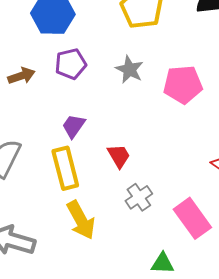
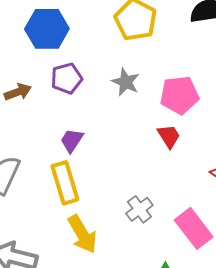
red trapezoid: (119, 156) -> (169, 136), moved

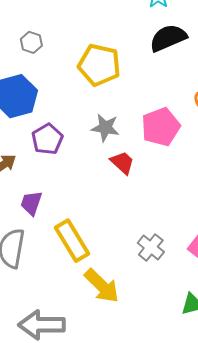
red trapezoid: (169, 136) -> (122, 163), moved
purple trapezoid: (72, 140) -> (31, 203), moved

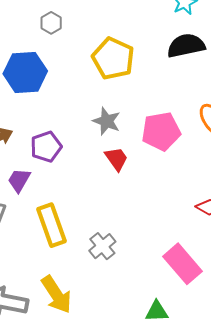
purple pentagon: (47, 139) -> (46, 147), moved
gray cross: (151, 247) -> (102, 246), moved
yellow arrow: (102, 286) -> (57, 295), moved

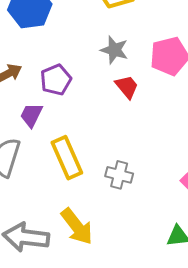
gray cross: (102, 246) -> (119, 175), turned -32

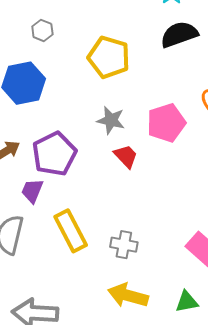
purple pentagon: (56, 80) -> (54, 154), size x1.4
yellow arrow: (77, 226) -> (128, 295), moved, turned 147

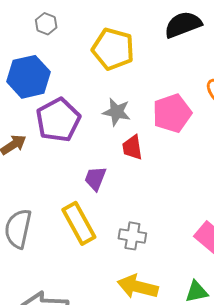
purple pentagon: (54, 154) -> (58, 120), moved
red trapezoid: (126, 156) -> (132, 147), turned -144
purple trapezoid: (32, 191) -> (95, 178), moved

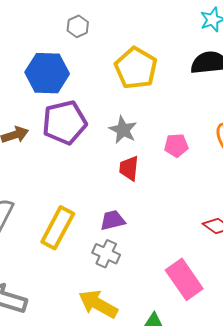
pink pentagon: (172, 113) -> (176, 145), size x0.6
purple trapezoid: (95, 178) -> (113, 220), moved, turned 40
yellow rectangle: (79, 223) -> (58, 228), turned 42

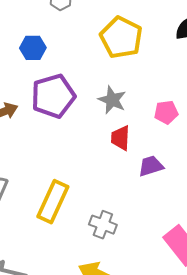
blue hexagon: (47, 73) -> (33, 48), size x0.6
purple trapezoid: (113, 220) -> (151, 166), moved

